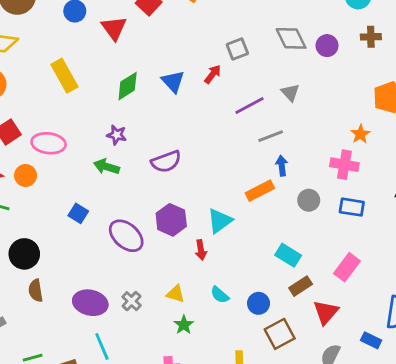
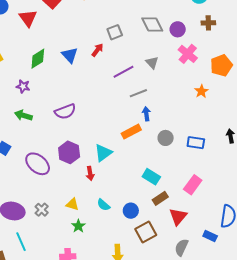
purple star: (117, 135) -> (23, 86), moved
pink cross: (344, 165) -> (188, 54), moved, turned 30

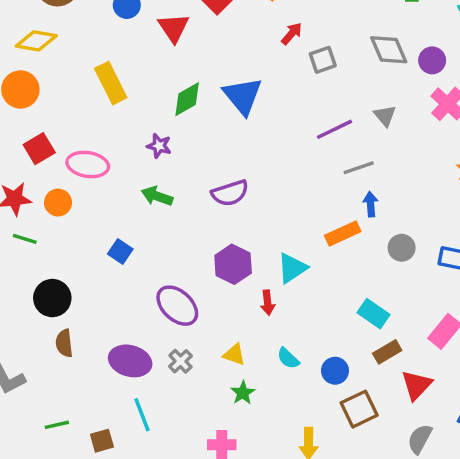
red arrow: (97, 50) -> (292, 34), moved
blue triangle: (70, 55) -> (243, 96), size x1.4
purple ellipse: (38, 164) -> (177, 306), moved

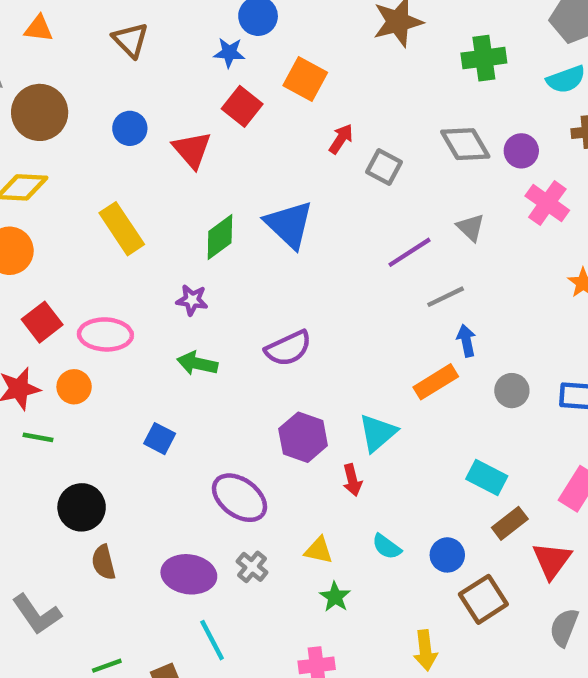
gray square: (323, 60) -> (384, 167), turned -36

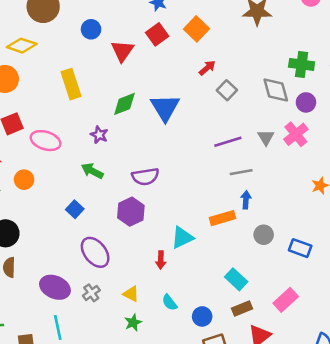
green cross: (484, 58) -> (302, 64), moved
pink cross: (547, 203) -> (296, 134), moved
orange circle: (74, 387) -> (24, 180), moved
purple hexagon: (303, 437) -> (131, 212), moved
blue square: (160, 439) -> (75, 209), moved

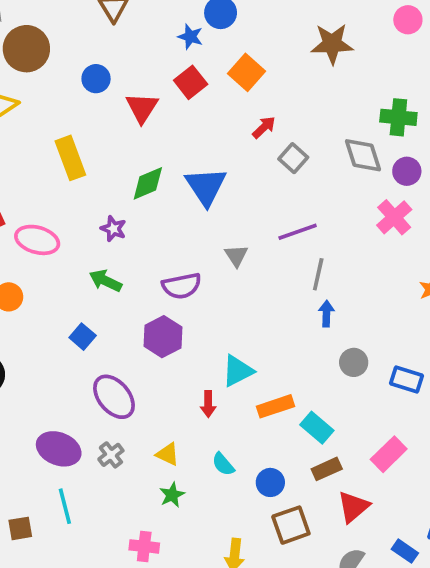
gray triangle: (266, 137) -> (236, 256), moved
gray line: (241, 172) -> (318, 274), turned -65
orange rectangle: (223, 218) -> (275, 406), moved

